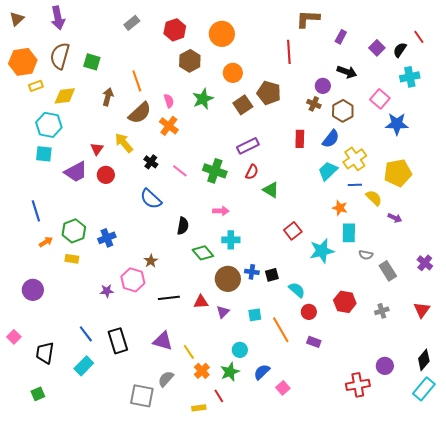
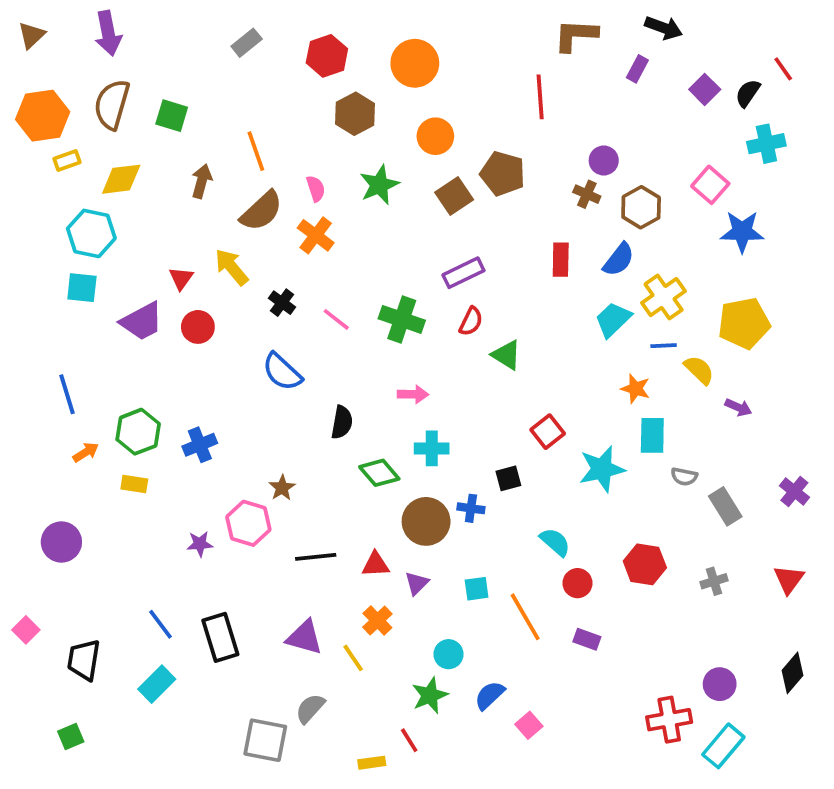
black arrow: (347, 72) -> (664, 28), moved
black square: (272, 275) -> (508, 478), moved
orange cross: (202, 371) -> (377, 621), moved
cyan rectangle: (424, 389) -> (723, 746), moved

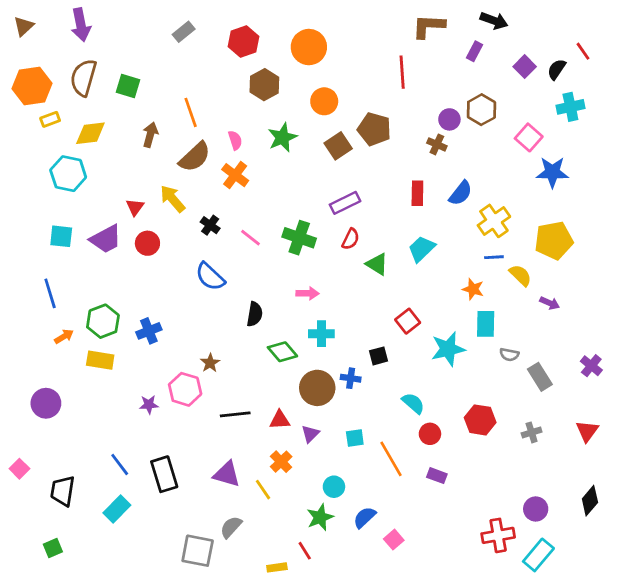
brown hexagon: (641, 207) -> (481, 110), moved
cyan square: (82, 288) -> (61, 236), moved
cyan trapezoid: (613, 319) -> (422, 249), moved
yellow rectangle: (134, 484) -> (100, 360), size x1.4

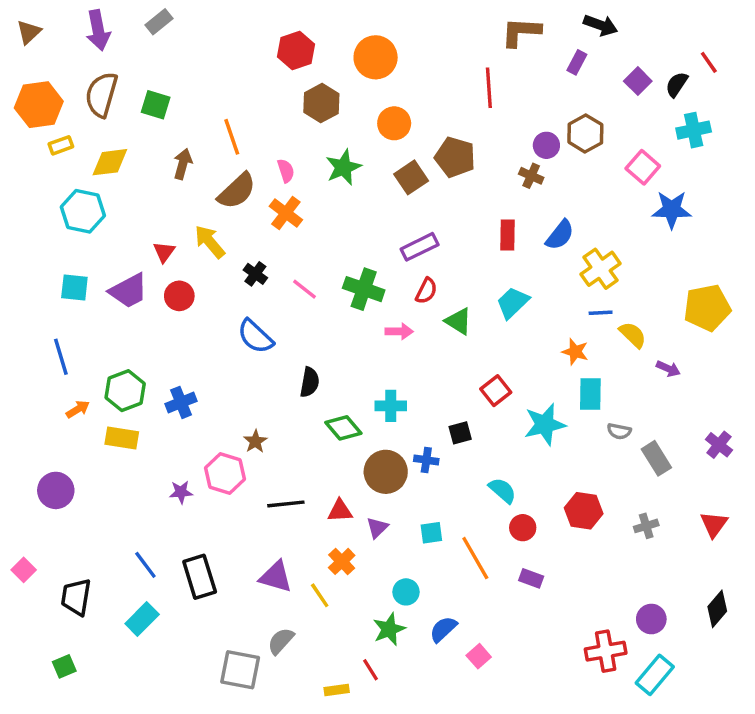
gray rectangle: (184, 32) -> (159, 22), moved
yellow pentagon: (554, 240) -> (707, 308), moved
pink arrow: (307, 293) -> (399, 331), moved

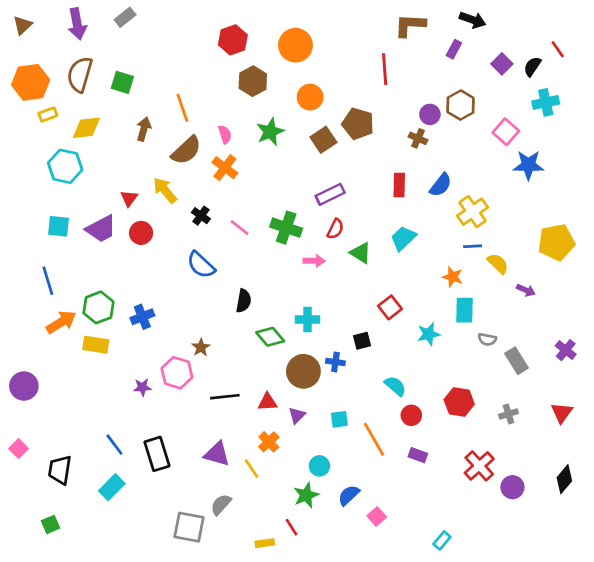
orange arrow: (78, 409) -> (61, 322), size x1.6
cyan star: (545, 424) -> (429, 334), size x0.7
purple circle: (56, 490) -> (24, 386), moved
red cross: (606, 651) -> (479, 466), moved, turned -32
cyan rectangle: (655, 675) -> (442, 540), moved, size x0.6

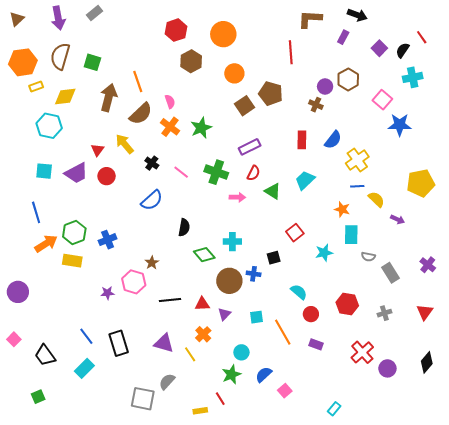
brown arrow: (144, 129) -> (109, 98), size x1.5
green star: (270, 132) -> (201, 128), moved
blue semicircle: (201, 265) -> (152, 200), turned -85
black trapezoid: (60, 470) -> (45, 355), turned -45

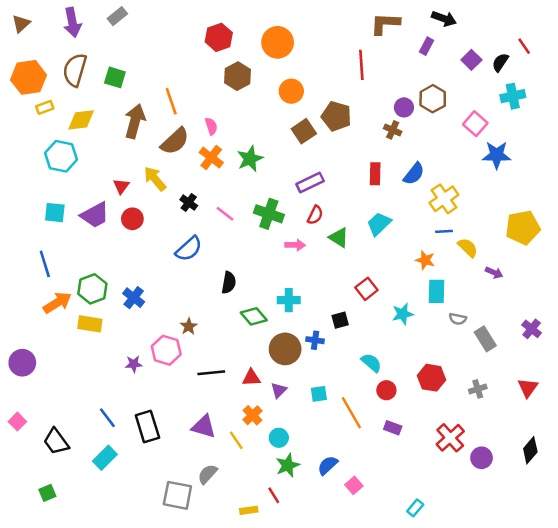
blue cross: (108, 240) -> (134, 298), turned -30
cyan circle: (241, 352) -> (279, 438), moved

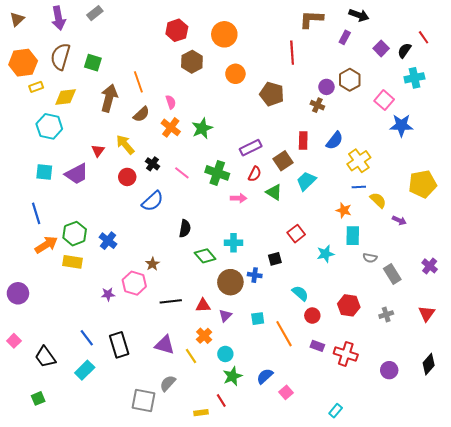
brown square: (304, 131) -> (283, 161), moved
brown semicircle: (175, 141) -> (141, 114), size x0.7
red circle: (132, 219) -> (127, 177), moved
red cross: (450, 438) -> (346, 354), moved, turned -30

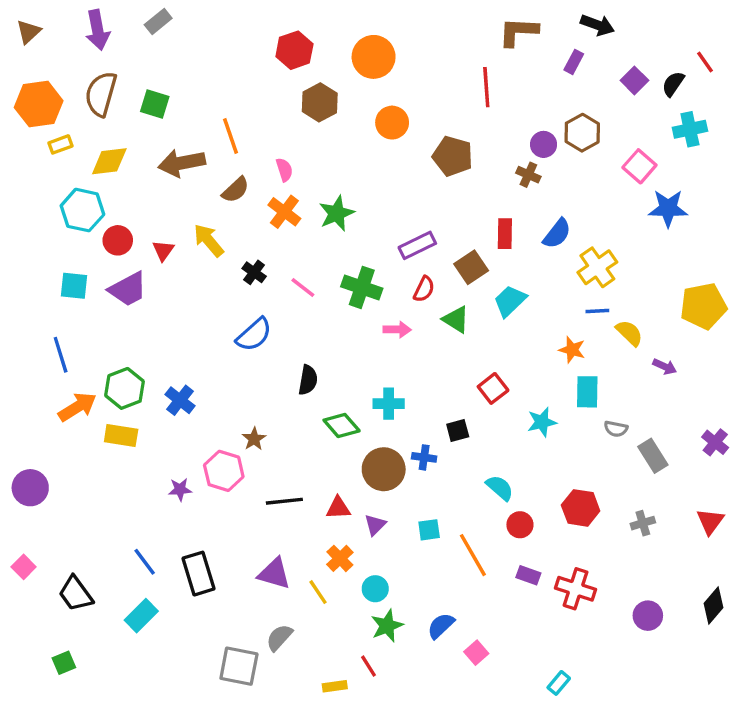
brown arrow: (109, 98) -> (182, 163), turned -116
red circle: (127, 177) -> (118, 240), moved

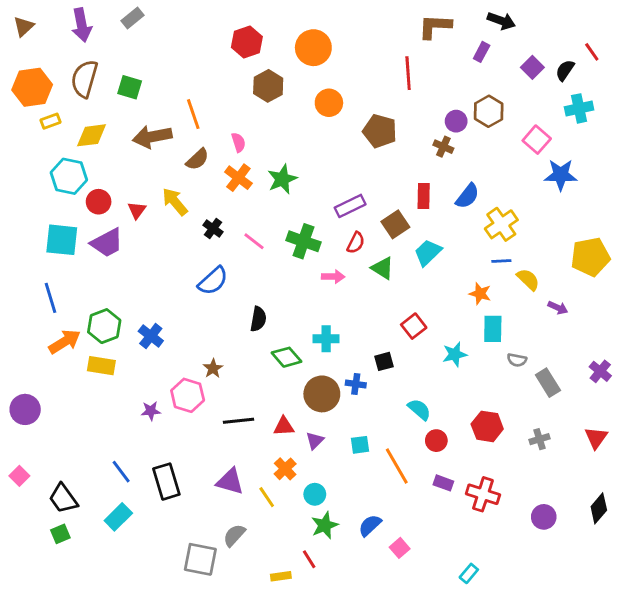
cyan square: (74, 286) -> (62, 240), size x1.4
green square: (64, 663) -> (60, 534), moved

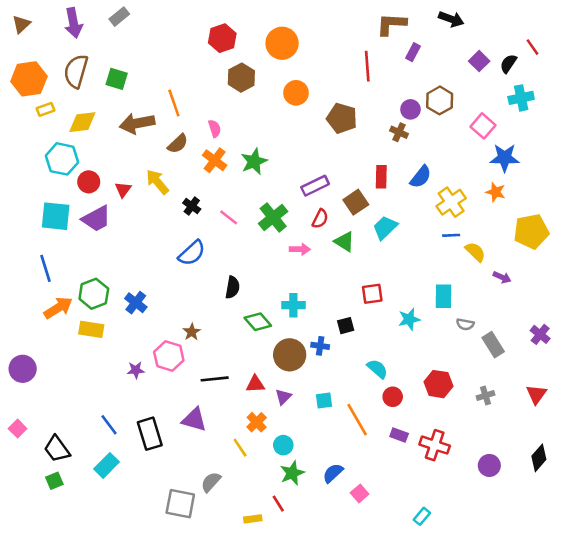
purple rectangle: (482, 52) -> (413, 52), moved
green cross: (303, 241) -> (273, 217), turned 32
orange star: (480, 294) -> (496, 192), moved
red square: (414, 326) -> (372, 294), turned 30
purple triangle: (230, 482) -> (194, 420), moved

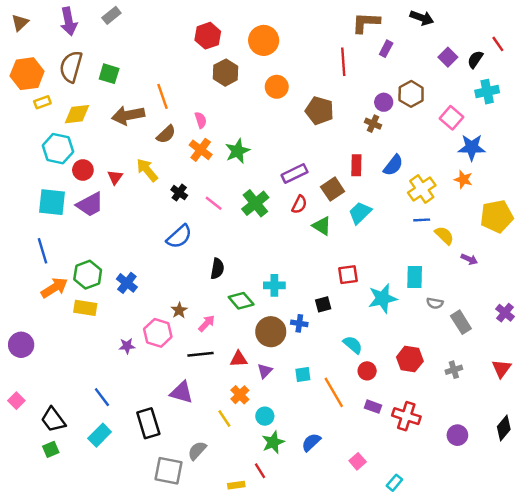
pink arrow: (300, 249) -> (207, 323), moved, turned -48
cyan star: (409, 319) -> (383, 298), size x1.4
black rectangle: (150, 434) -> (148, 423), moved
pink square: (360, 493) -> (358, 461), moved

